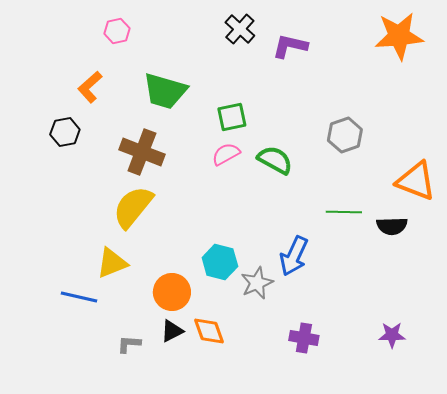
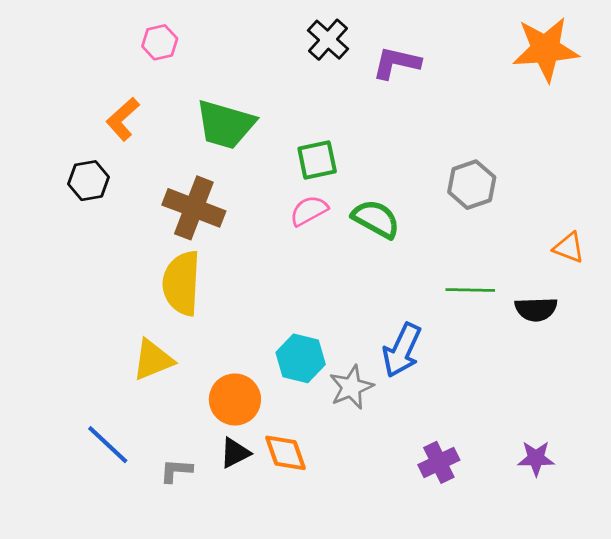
orange triangle: (416, 181) -> (569, 248), size x0.6
yellow semicircle: (133, 207) -> (182, 283), turned -36
blue line: (79, 297) -> (108, 445), moved, turned 30
purple cross: (304, 338) -> (439, 462), moved, turned -36

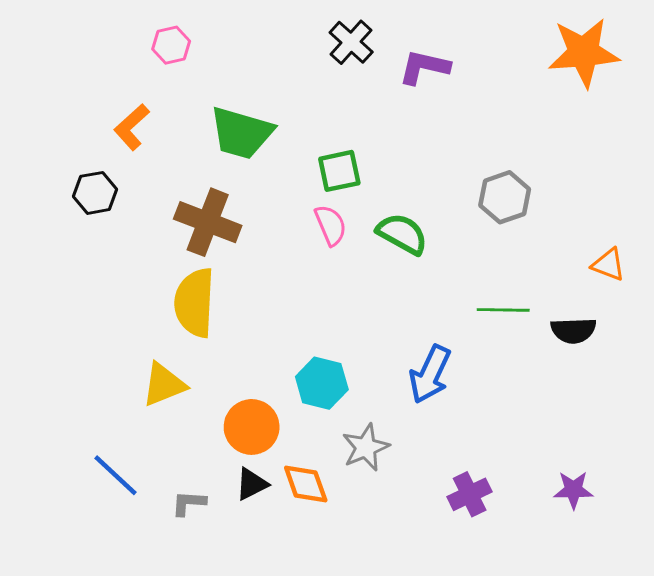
pink semicircle: (309, 211) -> (331, 225), turned 96
gray star: (351, 387) -> (366, 447), moved

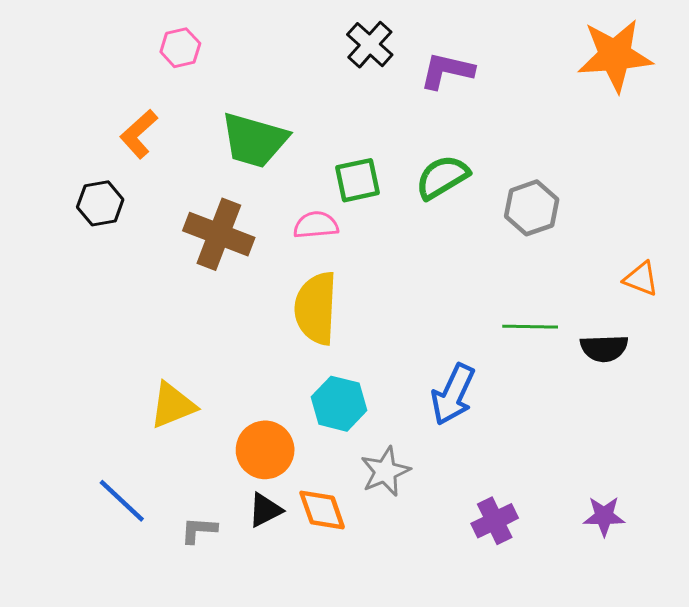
pink semicircle: (331, 225) -> (316, 225), moved, turned -72
green semicircle: (402, 234) -> (442, 177), moved, turned -60
yellow semicircle: (195, 303) -> (316, 308), moved

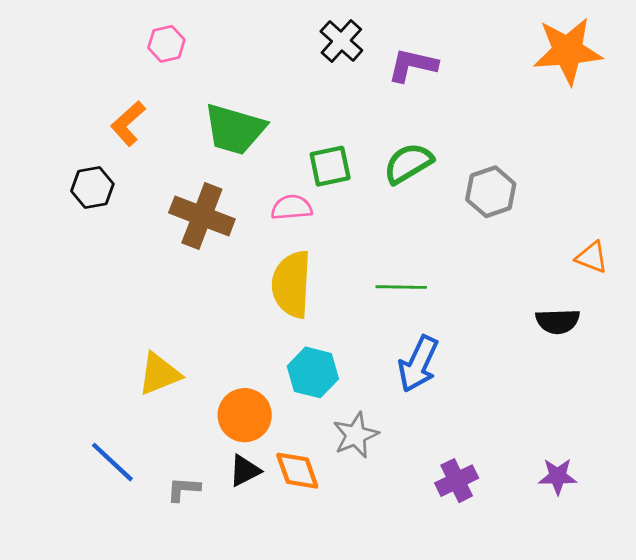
green line: (530, 327) -> (401, 287), moved

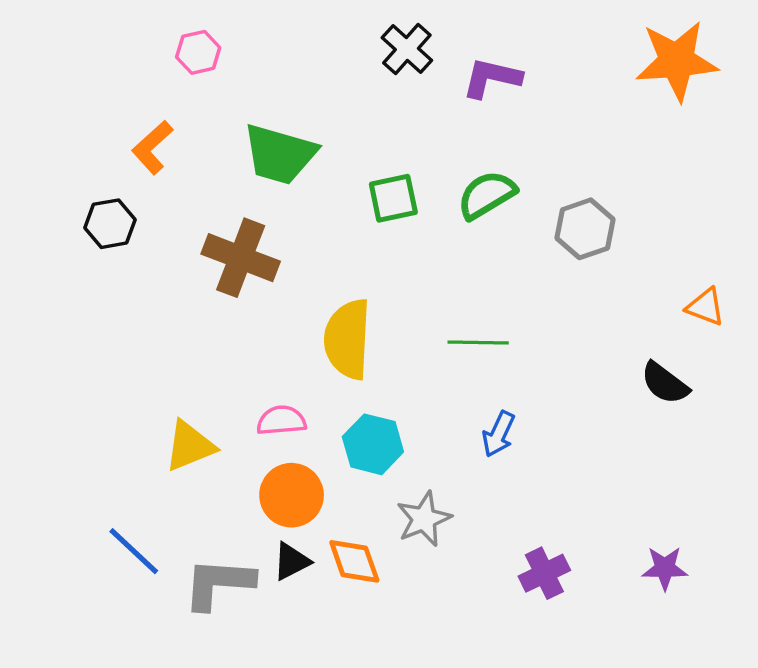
pink semicircle: (292, 207) -> (281, 421), moved
black semicircle: (558, 321) -> (665, 383), turned 39
blue arrow: (418, 364) -> (499, 434), size x0.7
gray L-shape: (183, 489) -> (219, 583), size x1.8

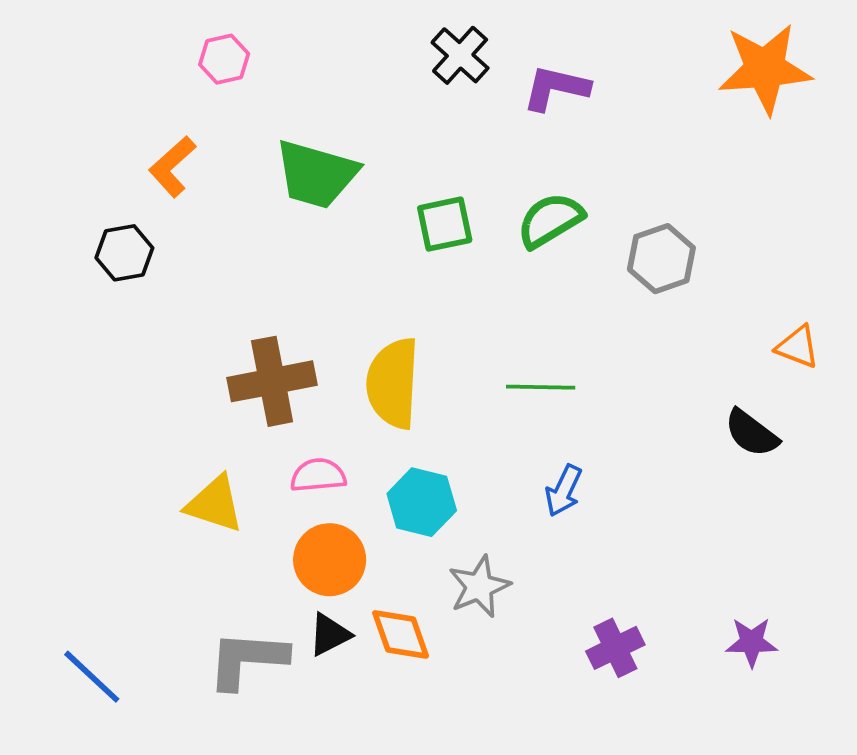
brown cross: (241, 258) -> (272, 381), moved, turned -32
yellow triangle: (190, 446) -> (215, 504), turned 40
blue line: (134, 551) -> (92, 677), moved

